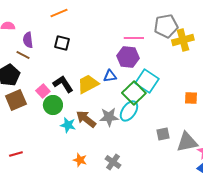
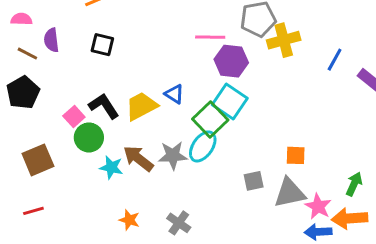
brown line: (23, 55) -> (27, 54), moved
purple hexagon: (128, 57) -> (231, 61), moved
blue triangle: (110, 76) -> (174, 94), turned 40
orange square: (191, 98) -> (296, 155), moved
brown square: (16, 100) -> (38, 160), moved

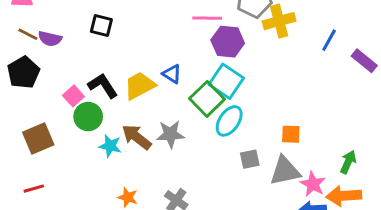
purple semicircle: (51, 40) -> (50, 39), moved, turned -70
cyan ellipse: (203, 146) -> (229, 121), moved

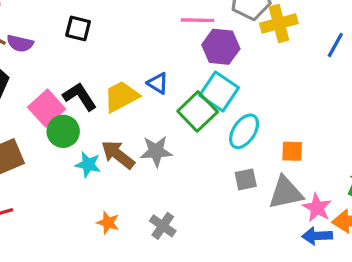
pink square: (73, 96) -> (47, 108), size x1.5
cyan ellipse: (229, 121) -> (244, 131), moved

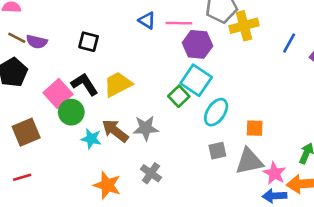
black square: (78, 28) -> (89, 42), moved
blue triangle: (158, 83) -> (147, 20), moved
green square: (198, 111) -> (179, 96), size x0.7
orange star: (108, 223) -> (107, 185), size x1.5
gray cross: (163, 226) -> (151, 173), moved

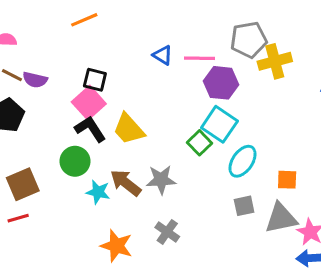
yellow trapezoid: (118, 84) -> (129, 129), turned -104
pink square: (58, 94) -> (89, 103), moved
red line: (22, 177) -> (18, 218), moved

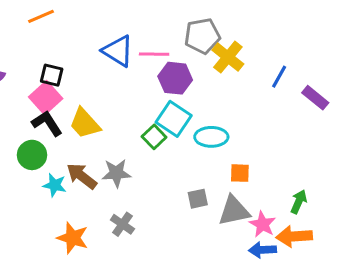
blue triangle: (163, 55) -> (118, 51), size x1.6
yellow cross: (275, 61) -> (228, 57), turned -36
cyan ellipse: (243, 161) -> (211, 137), moved, turned 56

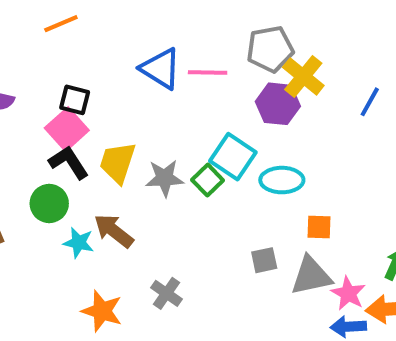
purple hexagon: (175, 78) -> (278, 104), moved
yellow trapezoid: (85, 123) -> (118, 162), turned 60
gray star: (116, 173) -> (165, 178), moved

